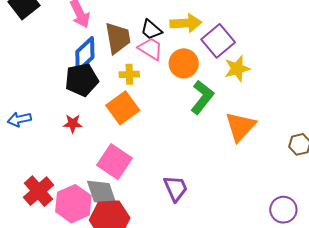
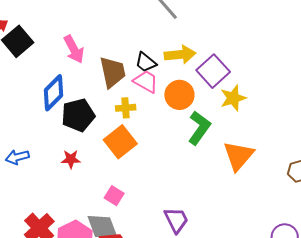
blue diamond: (85, 54) -> (53, 93), moved
pink square: (115, 162) -> (114, 196), size x0.6

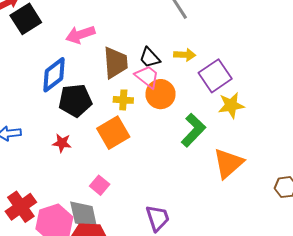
pink arrow: (74, 49) -> (80, 35), turned 92
yellow arrow: (180, 55) -> (185, 55), size x0.7
orange circle: (179, 95) -> (160, 94), moved

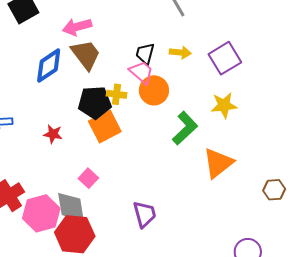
black trapezoid: (150, 58) -> (145, 54), turned 55
brown trapezoid: (115, 63) -> (86, 55), moved, turned -36
purple square: (215, 76) -> (225, 58), moved
black pentagon: (75, 100) -> (95, 102), moved

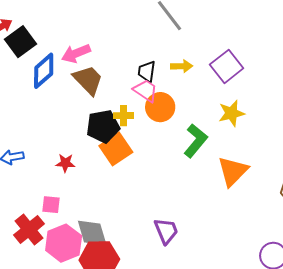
blue diamond: (49, 66) -> (44, 71), moved
pink square: (88, 178) -> (51, 205), moved, turned -30

